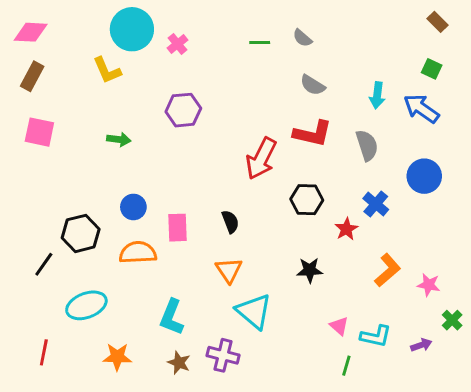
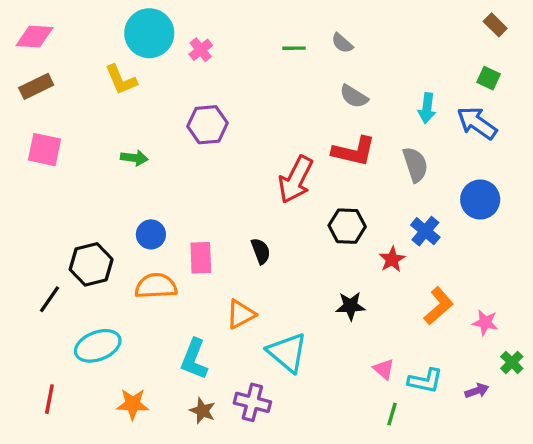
brown rectangle: (32, 76) -> (36, 86), turned 36
orange triangle: (229, 270) -> (241, 314), moved, turned 36

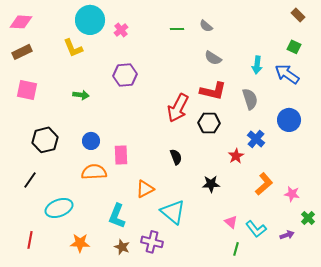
black hexagon: (347, 226) -> (209, 123), moved
black semicircle: (261, 251) -> (176, 157), moved
black hexagon: (91, 264) -> (45, 140), moved
cyan L-shape: (425, 381) -> (256, 229), turned 40

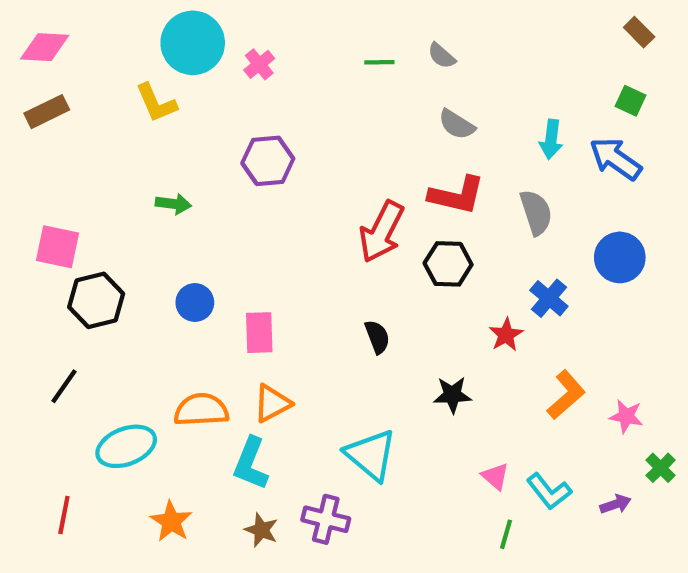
pink square: (27, 90) -> (57, 247), moved
orange semicircle: (94, 172) -> (201, 410), moved
orange triangle: (145, 189) -> (272, 403), moved
orange star: (80, 243) -> (171, 521), turned 30

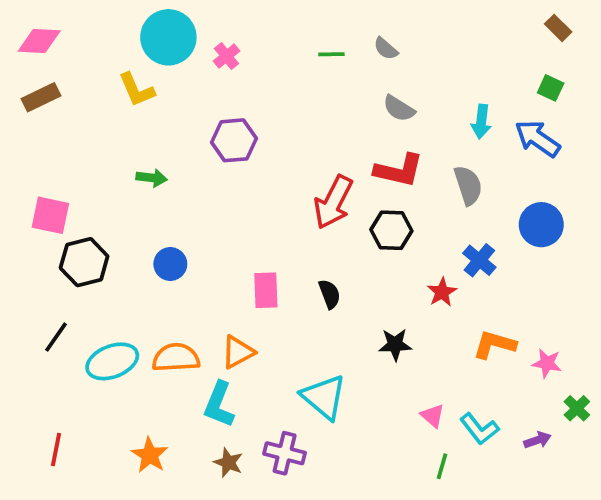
pink rectangle: (259, 333) -> (266, 290), moved
orange L-shape: (566, 395) -> (494, 345), turned -123
cyan ellipse: (126, 446) -> (112, 361), moved

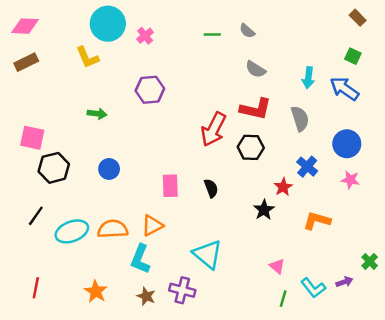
black star: (395, 345) -> (264, 210), moved, turned -30
pink star: (547, 363) -> (350, 180), moved
cyan L-shape: (479, 429) -> (313, 288), moved

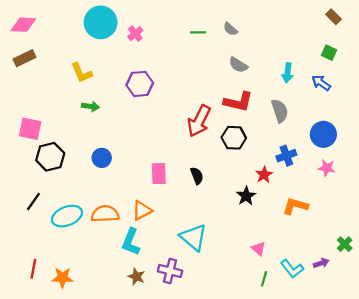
yellow L-shape: (87, 57) -> (82, 73), moved
blue arrow: (344, 89) -> (321, 83), size x0.7
blue cross: (307, 167) -> (286, 156), turned 30
orange star: (96, 291) -> (63, 278), moved, turned -30

